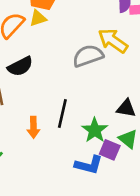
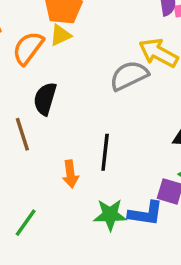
black semicircle: (20, 66) -> (45, 99), turned 140
green star: (95, 130) -> (110, 215), moved, turned -30

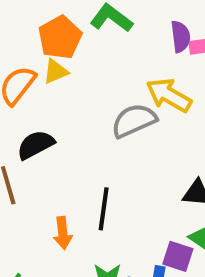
black semicircle: (45, 99) -> (36, 145), turned 44

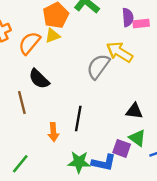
gray semicircle: (134, 121) -> (98, 66), turned -32
black semicircle: (36, 145) -> (39, 79), turned -110

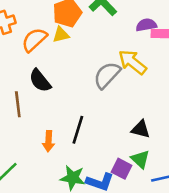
purple semicircle: (128, 17) -> (146, 25), turned -102

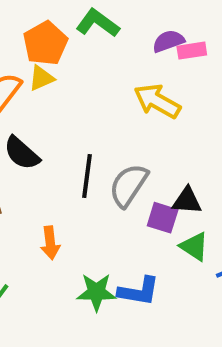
gray semicircle: (107, 75) -> (129, 185), moved
black line: (78, 130) -> (87, 176), moved
purple square: (121, 169) -> (163, 218), moved

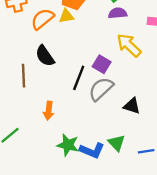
purple semicircle: (168, 41) -> (118, 13), moved
purple square: (163, 218) -> (102, 64), moved
green triangle: (194, 246) -> (117, 143), moved

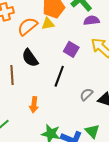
purple square: (102, 64) -> (71, 49), moved
gray semicircle: (101, 89) -> (86, 94), moved, size x0.6

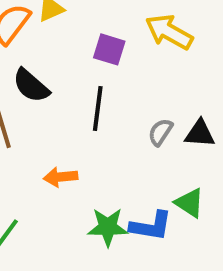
orange arrow: (34, 105) -> (61, 177), turned 91

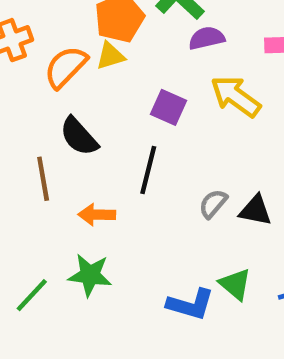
orange arrow: (61, 177) -> (97, 215), moved
green star: (108, 227) -> (90, 275), moved

